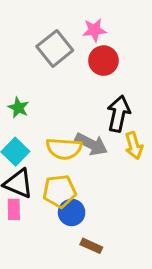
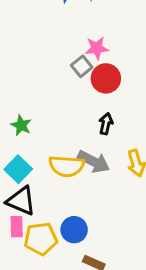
gray square: (55, 48) -> (82, 66), moved, size x0.6
black arrow: (119, 114) -> (106, 124), moved, size x0.6
yellow pentagon: (59, 191) -> (41, 239), moved

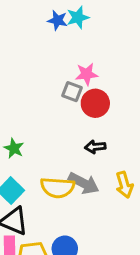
gray square: (82, 66) -> (72, 92), turned -30
black arrow: (106, 124) -> (95, 147), turned -108

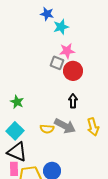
cyan star: (78, 17) -> (61, 27), moved
black arrow: (95, 147) -> (73, 101), turned 96
yellow semicircle: (57, 188) -> (47, 129), size x0.6

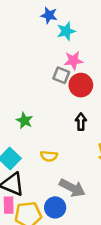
green star: (17, 102) -> (25, 121), moved
gray arrow: (65, 126) -> (72, 188), moved

